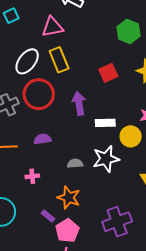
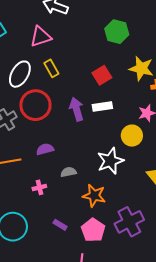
yellow rectangle: (59, 60) -> (51, 68), size x0.7
white rectangle: (105, 123) -> (102, 106), moved
gray semicircle: (75, 163) -> (69, 172), moved
orange star: (69, 198) -> (94, 196), moved
pink pentagon: (67, 231) -> (93, 230), moved

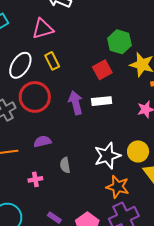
green hexagon: (117, 32) -> (119, 42), moved
yellow circle: (132, 136) -> (138, 151), moved
gray semicircle: (69, 172) -> (65, 165), turned -91
orange star: (94, 196) -> (118, 187), moved

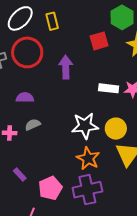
white rectangle: (102, 101) -> (109, 88), moved
gray semicircle: (65, 165) -> (33, 125), moved, turned 63

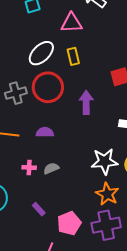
gray semicircle: (33, 125) -> (51, 168), moved

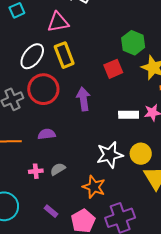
yellow rectangle: (73, 56) -> (64, 55), size x1.4
orange star: (107, 194) -> (94, 187), moved

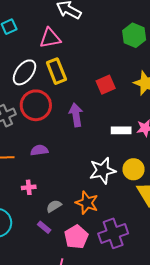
green hexagon: (133, 43) -> (134, 35), moved
gray semicircle: (58, 169) -> (54, 206), moved

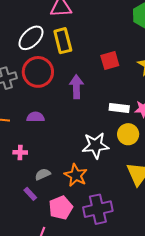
yellow circle: (134, 169) -> (128, 134), moved

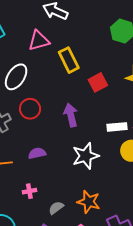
yellow rectangle: (63, 41) -> (69, 60), moved
red circle: (38, 72) -> (30, 109), size x0.7
white star: (96, 145) -> (86, 156), moved

